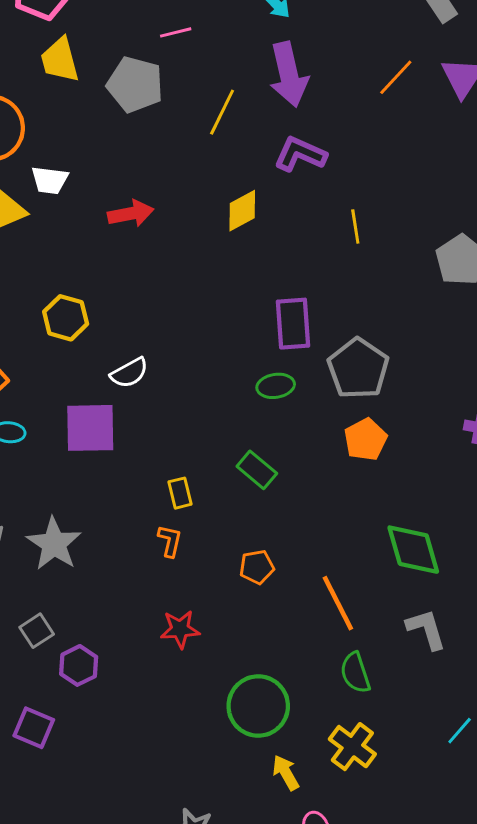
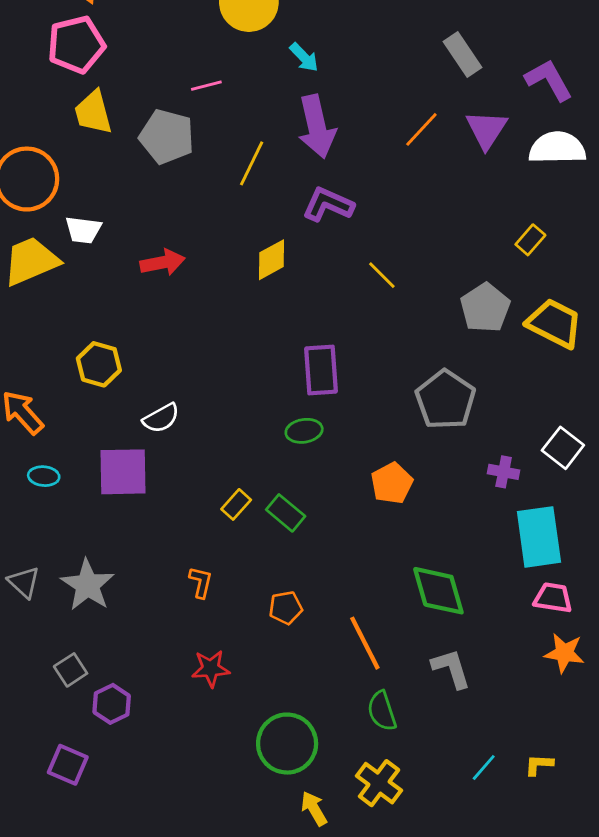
yellow line: (355, 227) -> (382, 275), turned -36
gray pentagon: (358, 369) -> (446, 400), moved
yellow rectangle: (180, 493) -> (236, 504), moved, turned 56

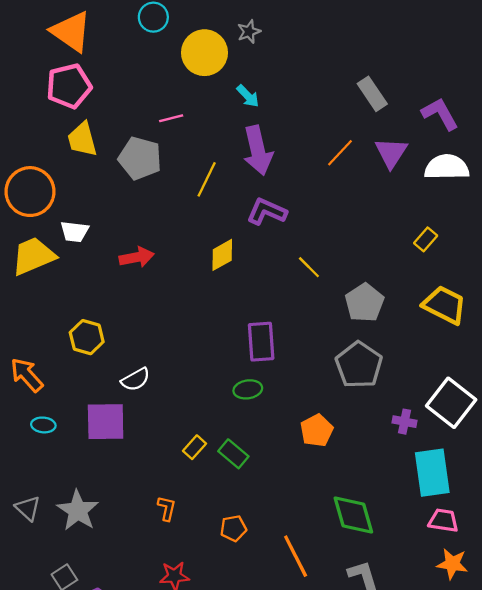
gray pentagon: (485, 308) -> (364, 303), moved
white square: (563, 448) -> (451, 403), size x1.5

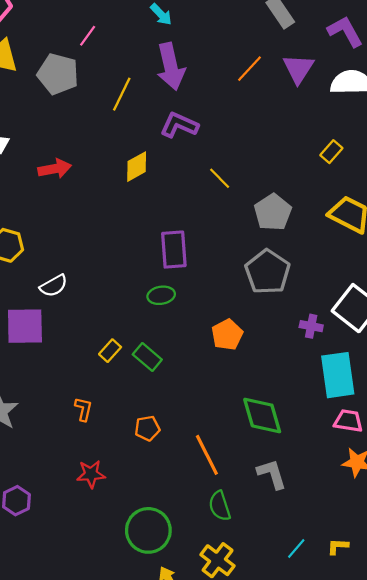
pink line: (171, 118) -> (88, 36), turned -40

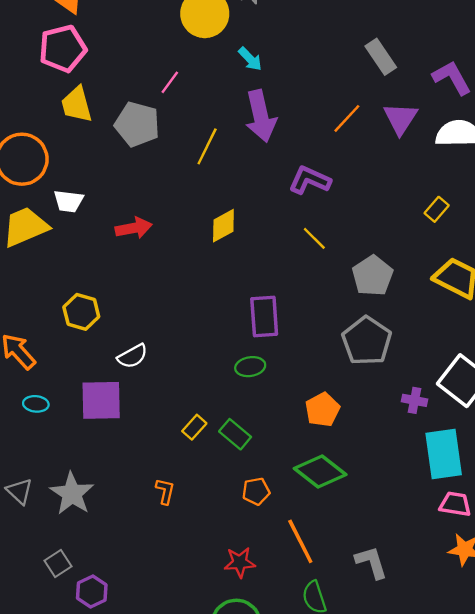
purple L-shape: (179, 125) -> (310, 180), moved
green diamond: (262, 416) -> (320, 471), moved, turned -36
orange pentagon: (147, 428) -> (256, 491), moved
red star: (91, 474) -> (240, 562), moved

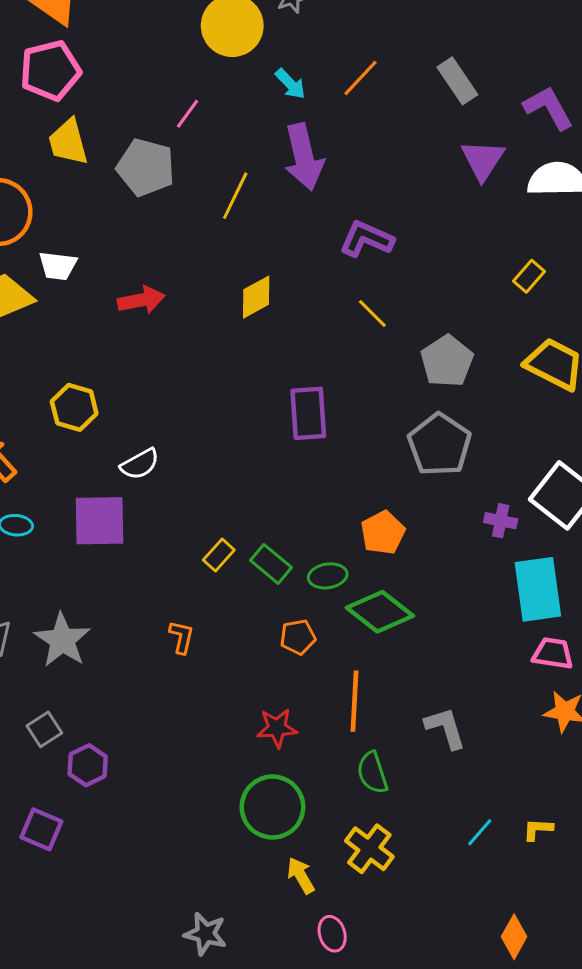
orange line: (347, 118) -> (360, 78), moved
green ellipse: (250, 367) -> (328, 576), moved
orange line: (300, 541) -> (354, 701), turned 30

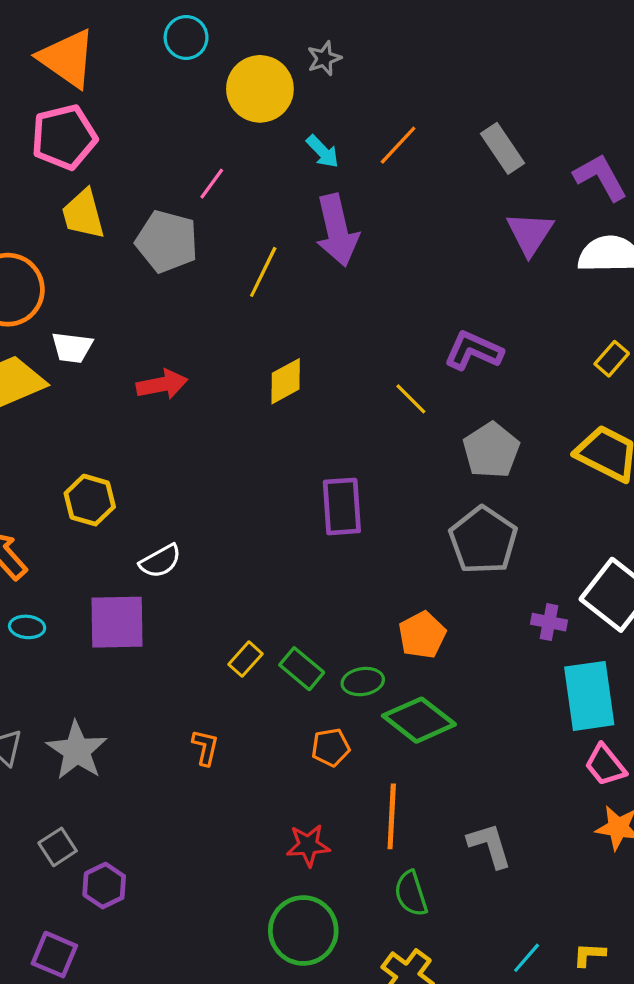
purple L-shape: (366, 239) -> (474, 351), moved
yellow rectangle: (529, 276) -> (612, 359), moved
pink trapezoid: (553, 653) -> (605, 765), turned -138

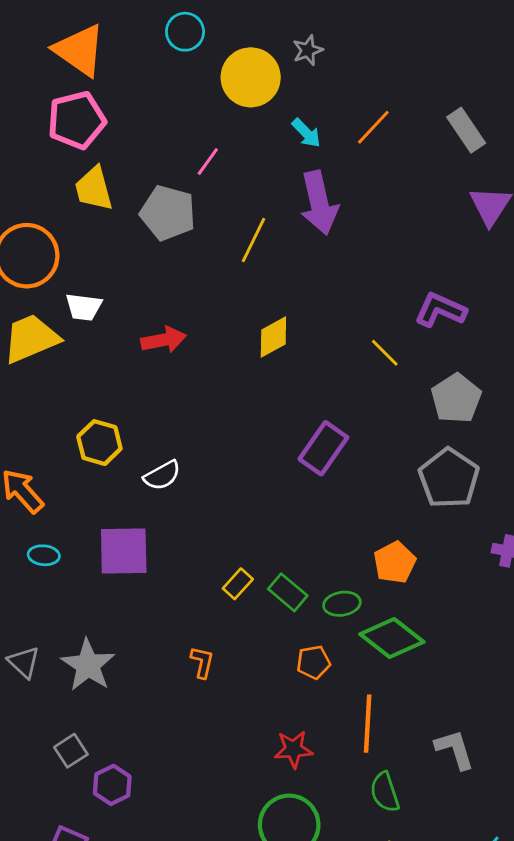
purple rectangle: (342, 506) -> (323, 448), turned 39
white semicircle: (160, 561) -> (162, 475), moved

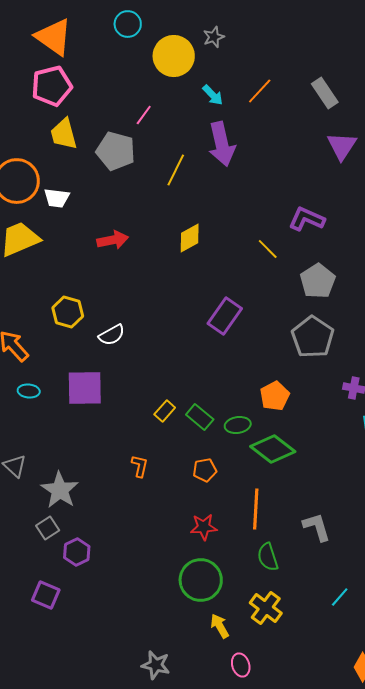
white trapezoid: (84, 307) -> (57, 198), moved
orange pentagon: (313, 662) -> (205, 470), moved
gray star: (88, 665) -> (60, 490), moved

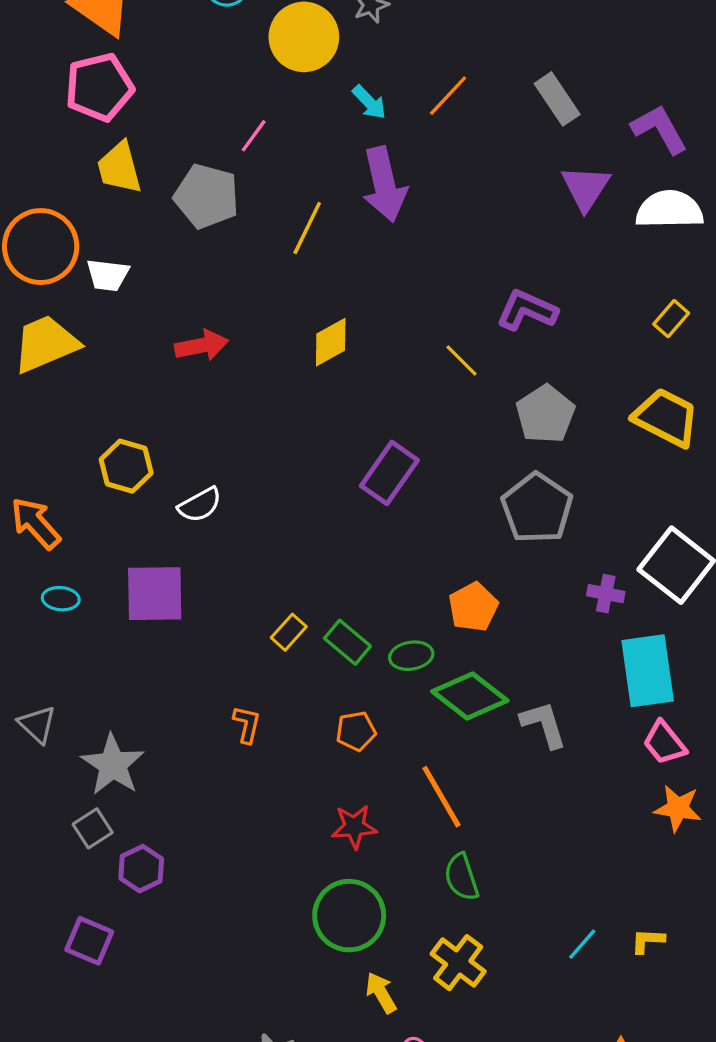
orange line: (256, 509) -> (441, 797), turned -33
gray L-shape: (317, 527) -> (544, 724), moved

